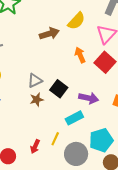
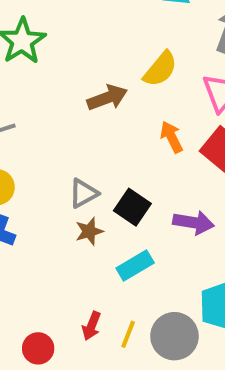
cyan rectangle: (74, 118) -> (135, 265), moved
yellow line: (55, 139) -> (128, 334), moved

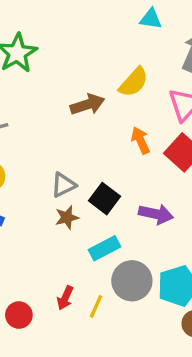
gray circle: (174, 336) -> (132, 281), moved

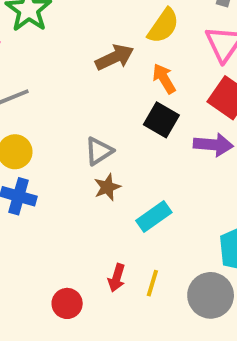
orange arrow: (140, 140) -> (164, 79), moved
black square: (105, 199) -> (161, 120), moved
purple arrow: (156, 214) -> (213, 145), moved
gray circle: (132, 281) -> (211, 295), moved

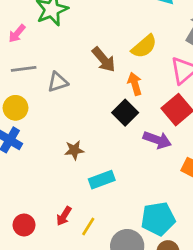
brown arrow: (115, 57) -> (104, 60), turned 60
gray triangle: (99, 151) -> (58, 82), moved

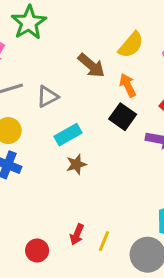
cyan rectangle: (102, 180) -> (68, 135), moved

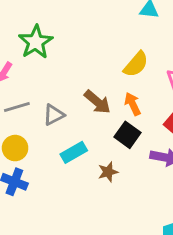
brown arrow: (91, 65) -> (97, 102), moved
brown star: (76, 164) -> (108, 172), moved

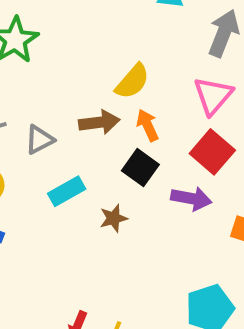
yellow semicircle: (136, 64) -> (132, 81), moved
brown arrow: (97, 102) -> (99, 122), turned -48

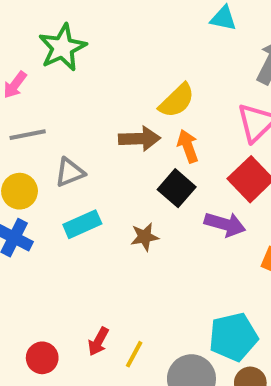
gray triangle: (39, 140) -> (70, 172), moved
cyan rectangle: (67, 191) -> (82, 224), moved

